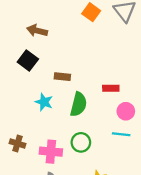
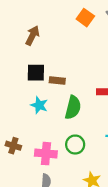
brown arrow: (37, 31) -> (32, 36), turned 102
black square: (28, 61) -> (36, 73), moved, turned -36

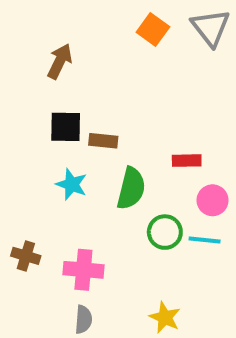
green circle: (75, 145) -> (165, 232), moved

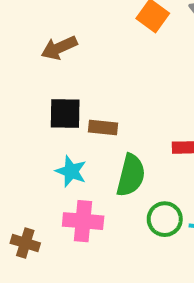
brown arrow: (60, 61) -> (59, 48), turned -140
pink cross: (83, 270) -> (83, 221), moved

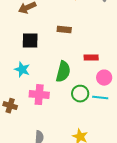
brown rectangle: (103, 127) -> (64, 30), moved
cyan star: (71, 171) -> (22, 70), moved

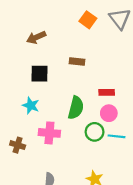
pink circle: (104, 78) -> (109, 113), moved

